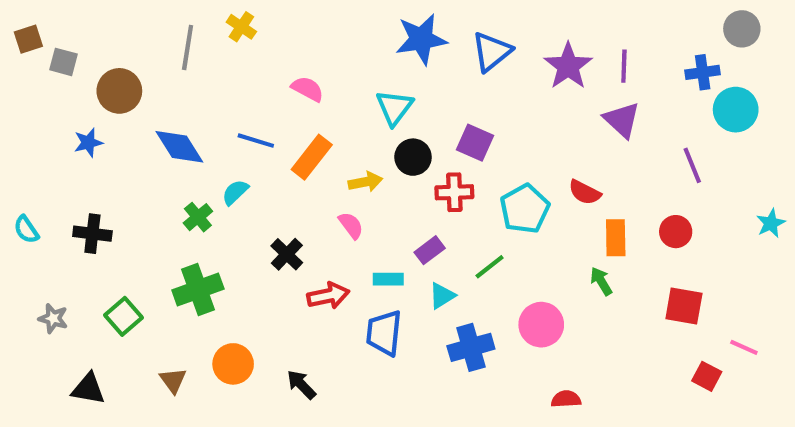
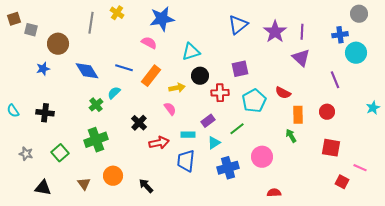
blue star: (421, 39) -> (162, 19), moved
cyan triangle: (394, 107) -> (191, 52), turned 36
purple square: (475, 143) -> (240, 69), moved, turned -36

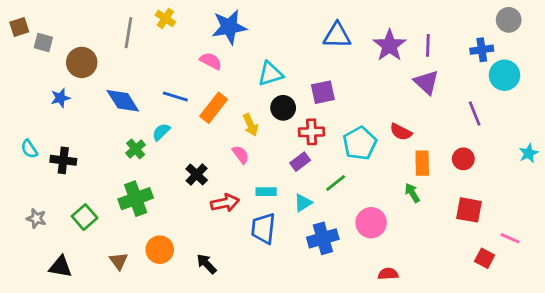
blue triangle: (238, 25) -> (337, 35), turned 40
purple square: (240, 69) -> (323, 92), moved
yellow arrow: (177, 88) -> (251, 125), turned 77
cyan semicircle: (13, 111) -> (29, 149), moved
purple rectangle: (208, 121) -> (300, 162), moved

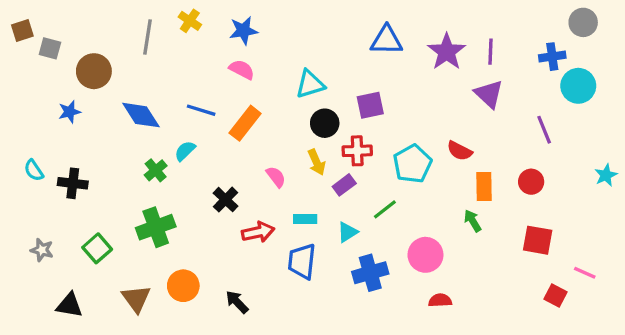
blue star: (229, 27) -> (243, 31), moved, size x0.7
yellow arrow: (251, 125) -> (317, 162), moved
brown triangle: (119, 261) -> (136, 299), size x1.4
red semicircle: (388, 274) -> (440, 300), moved

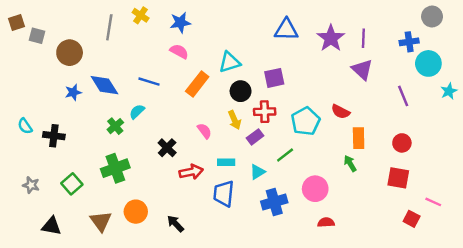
blue star: (70, 112) -> (73, 92), moved
orange rectangle: (245, 123) -> (197, 84), moved
cyan star: (606, 175) -> (449, 91), moved
red circle: (531, 182) -> (402, 143), moved

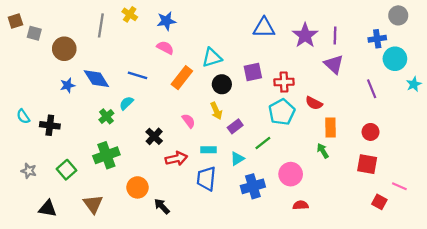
red cross: (265, 112) -> (284, 82), moved
orange circle: (136, 212) -> (137, 187), moved

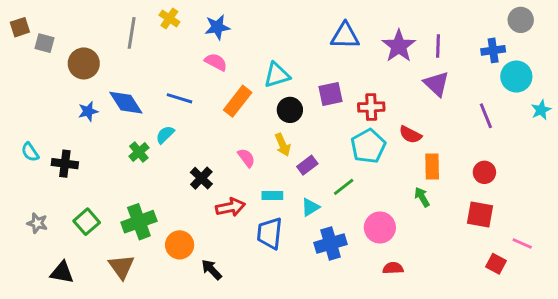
green cross: (106, 155) -> (139, 222), moved

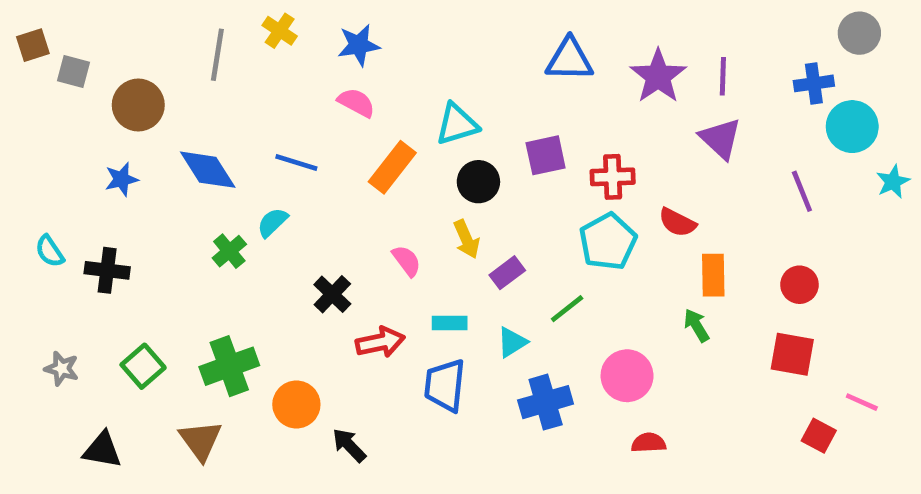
blue star: (88, 111) -> (121, 179), moved

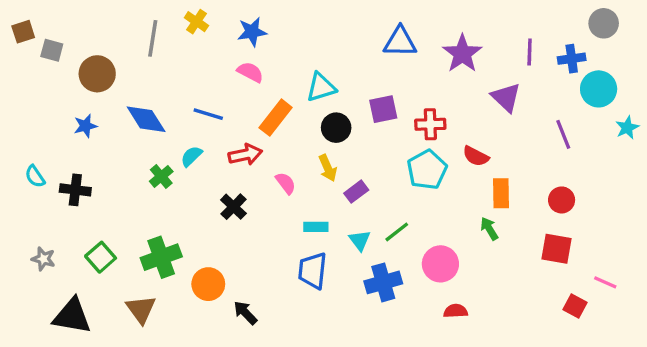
purple line: (723, 76) -> (530, 52), moved
green line: (567, 309) -> (397, 232), moved
red arrow: (380, 342) -> (245, 155), moved
cyan triangle: (512, 342) -> (360, 240), turned -35
black triangle: (102, 450) -> (72, 316), size x1.4

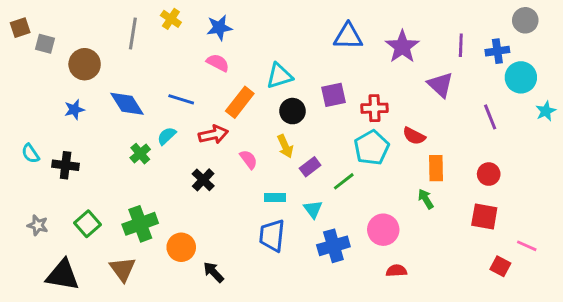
green line: (397, 232) -> (344, 181), moved

